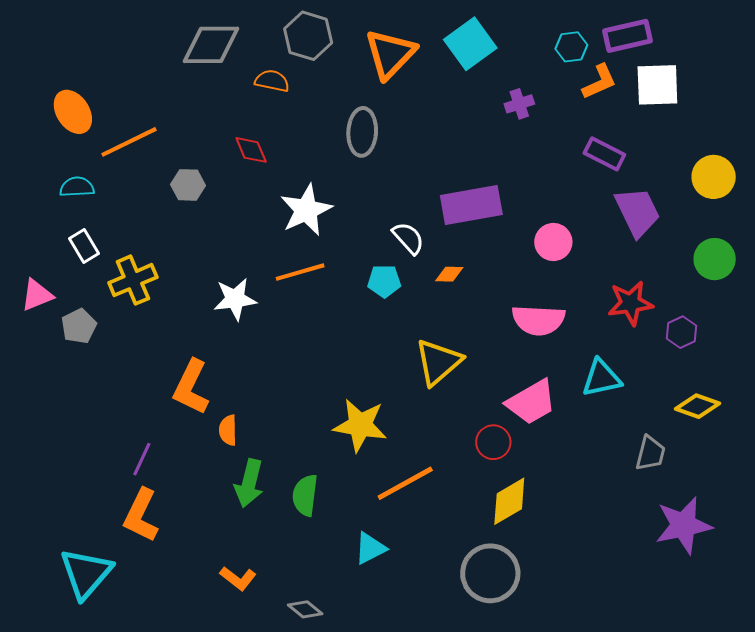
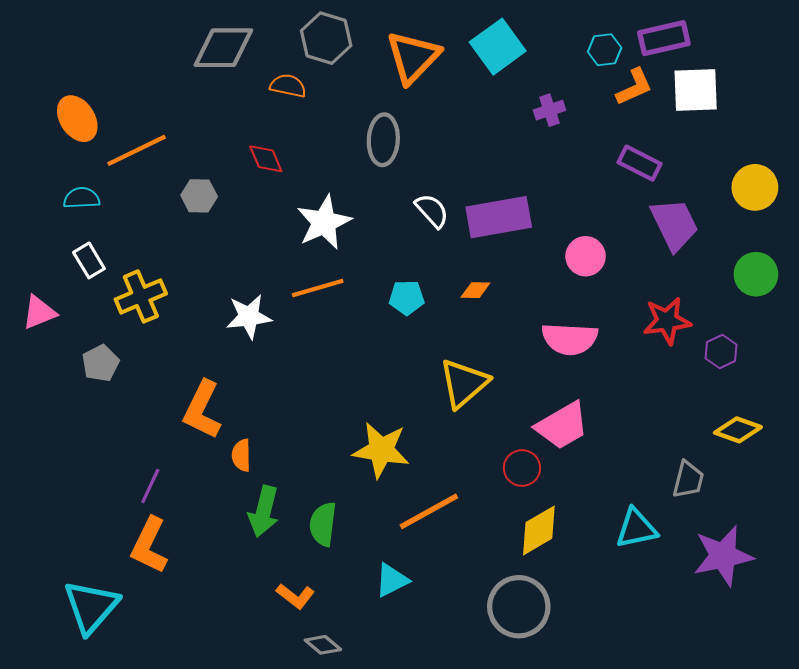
white semicircle: (408, 238) -> (432, 211), moved
gray pentagon: (79, 326) -> (101, 363), moved
cyan triangle: (601, 378) -> (636, 528), moved
orange L-shape: (238, 578) -> (295, 596), moved

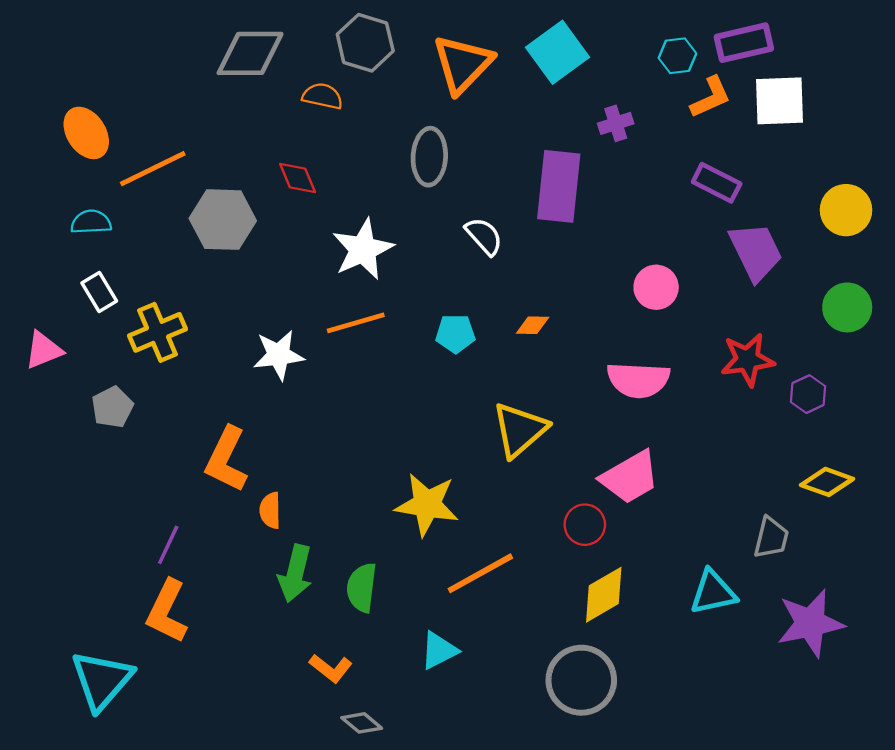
gray hexagon: (199, 196) -> (223, 220), size x1.6
purple rectangle: (499, 217) -> (559, 186), moved, turned -74

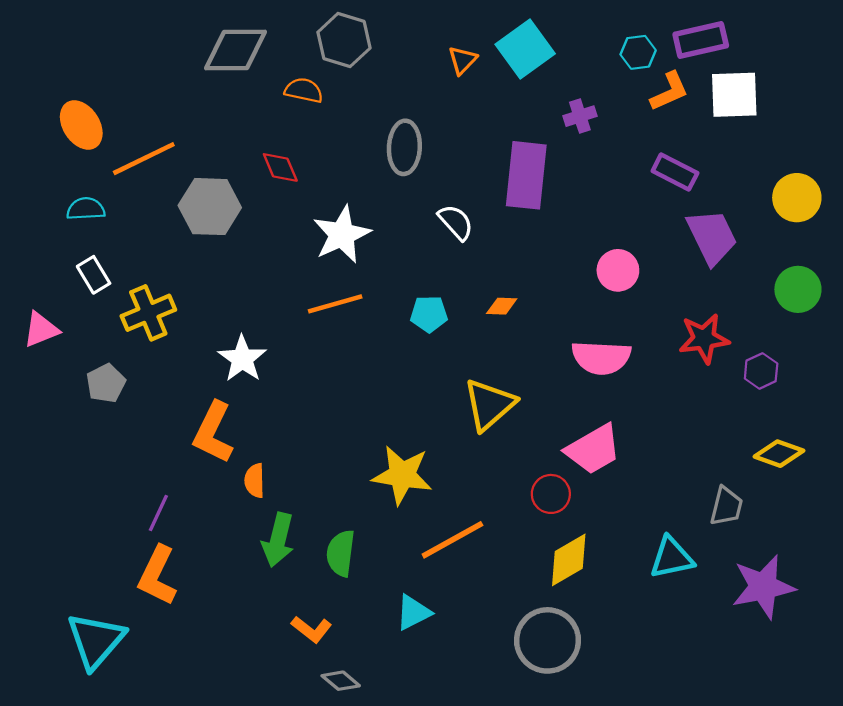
orange triangle: (463, 64) -> (463, 60), moved, size x0.5
white star: (279, 355) -> (242, 359), moved, turned -30

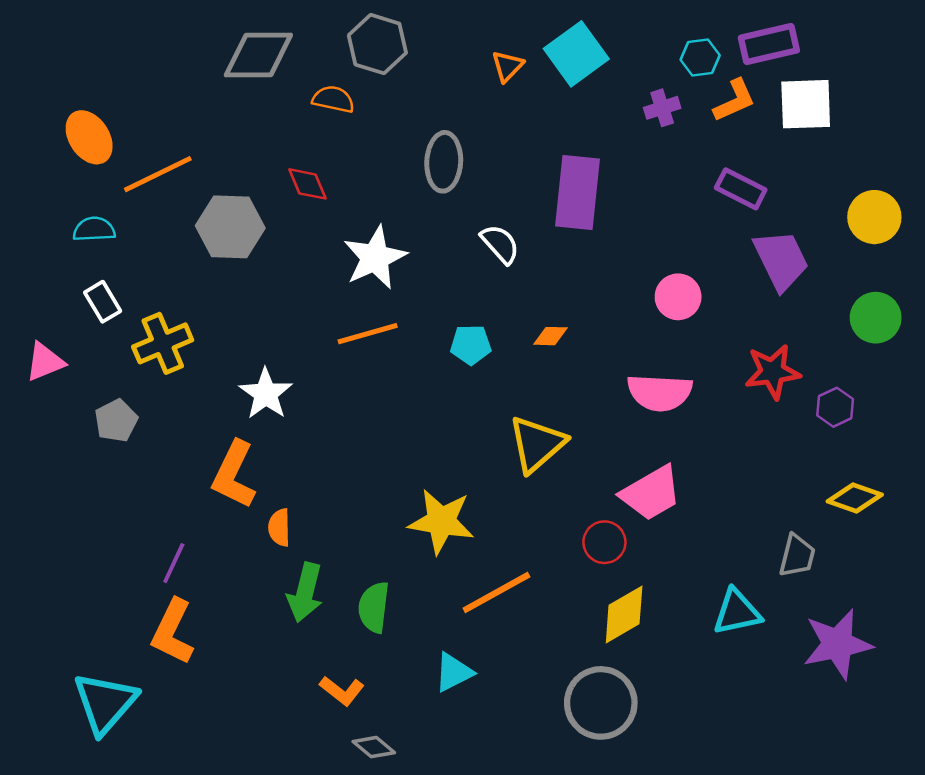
purple cross: (580, 116) -> (662, 108), moved

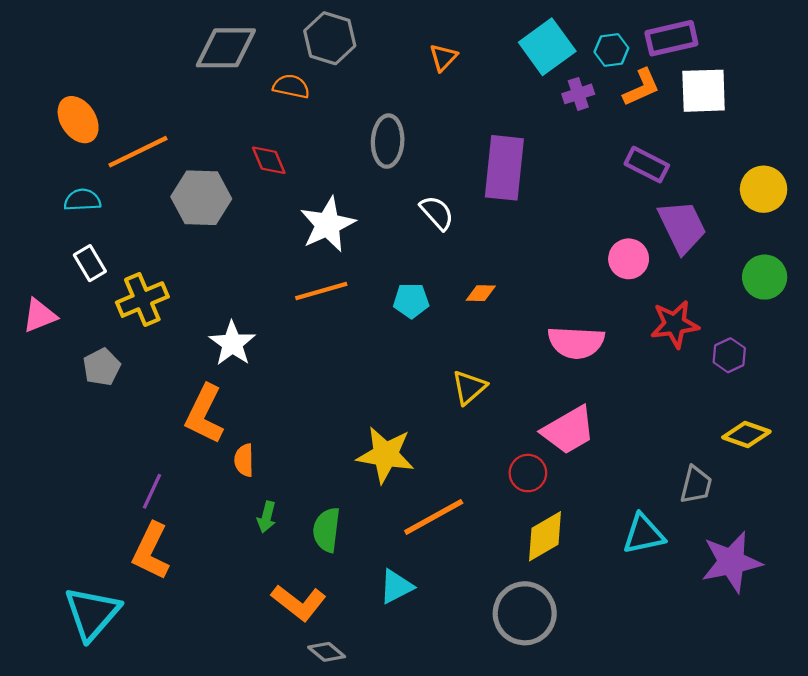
cyan square: (576, 54) -> (547, 47), moved
pink circle: (678, 297) -> (629, 259), moved
yellow triangle: (537, 444) -> (469, 387), size x0.7
green arrow: (305, 593) -> (267, 517), size x0.6
orange L-shape: (342, 691) -> (299, 603), size x1.4

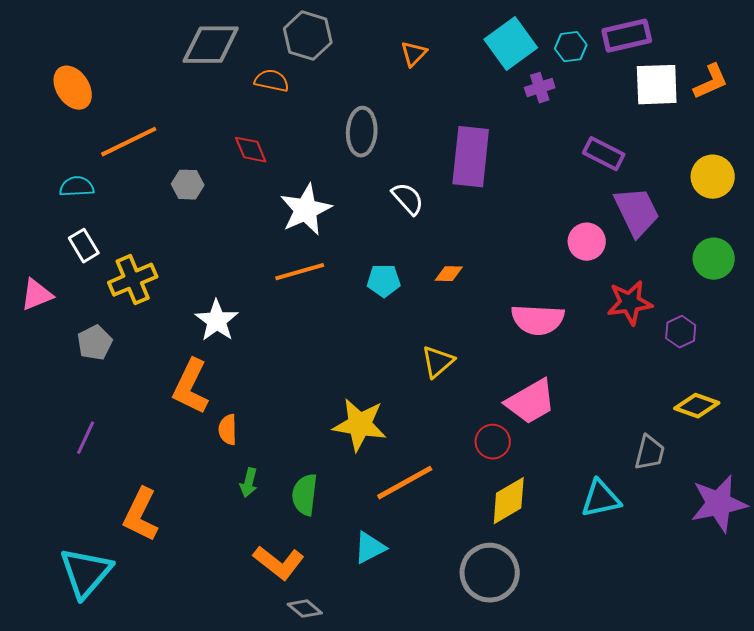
orange L-shape: (641, 87) -> (711, 82), moved
orange ellipse: (78, 120) -> (73, 88), moved
gray hexagon: (201, 198) -> (188, 185), size x0.6
purple line: (152, 491) -> (86, 438), moved
purple star: (731, 562) -> (719, 504), moved

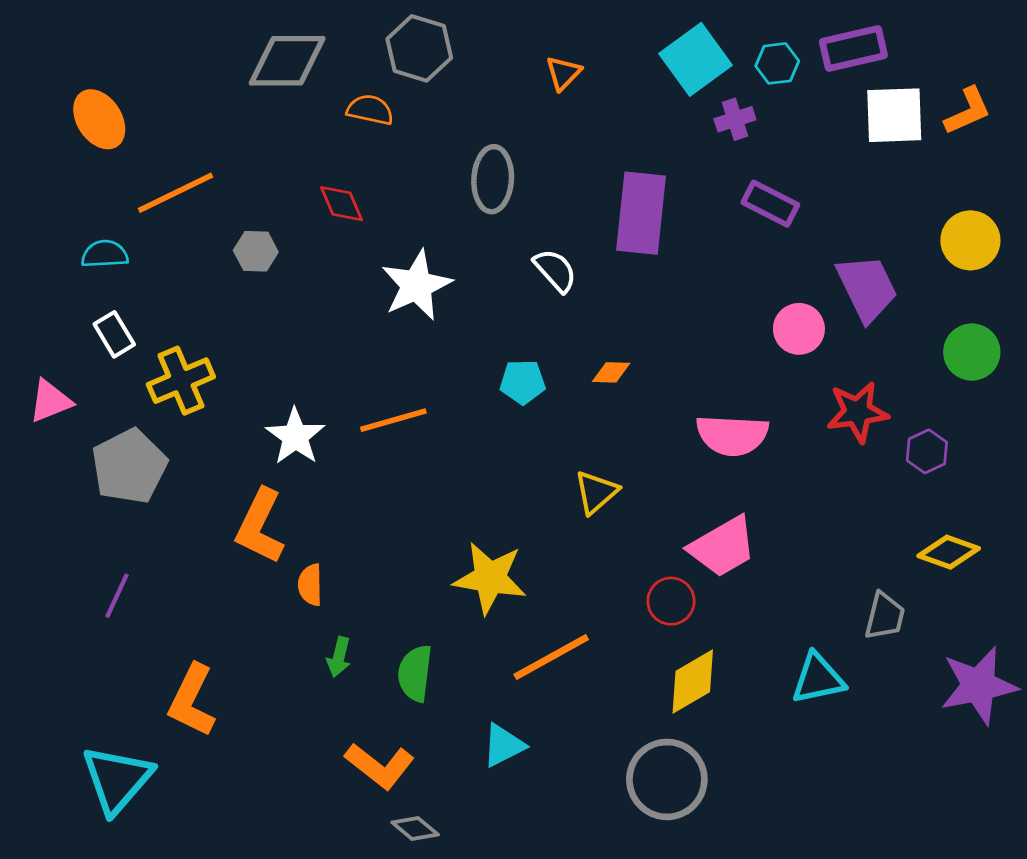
purple rectangle: (604, 154) -> (770, 204), moved
orange line: (300, 272) -> (393, 420), moved
gray pentagon: (95, 343) -> (129, 466), size x1.6

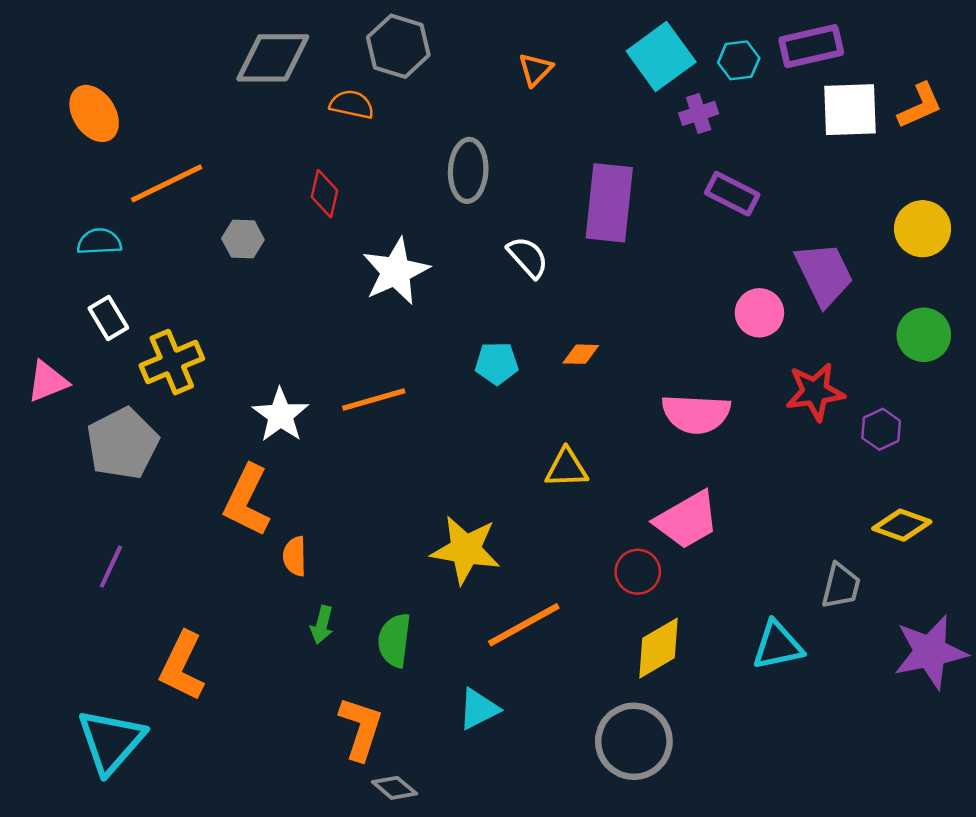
red diamond: (342, 204) -> (325, 194), turned 36
yellow triangle: (596, 492) -> (567, 468), turned 39
orange L-shape: (380, 766) -> (361, 728), turned -110

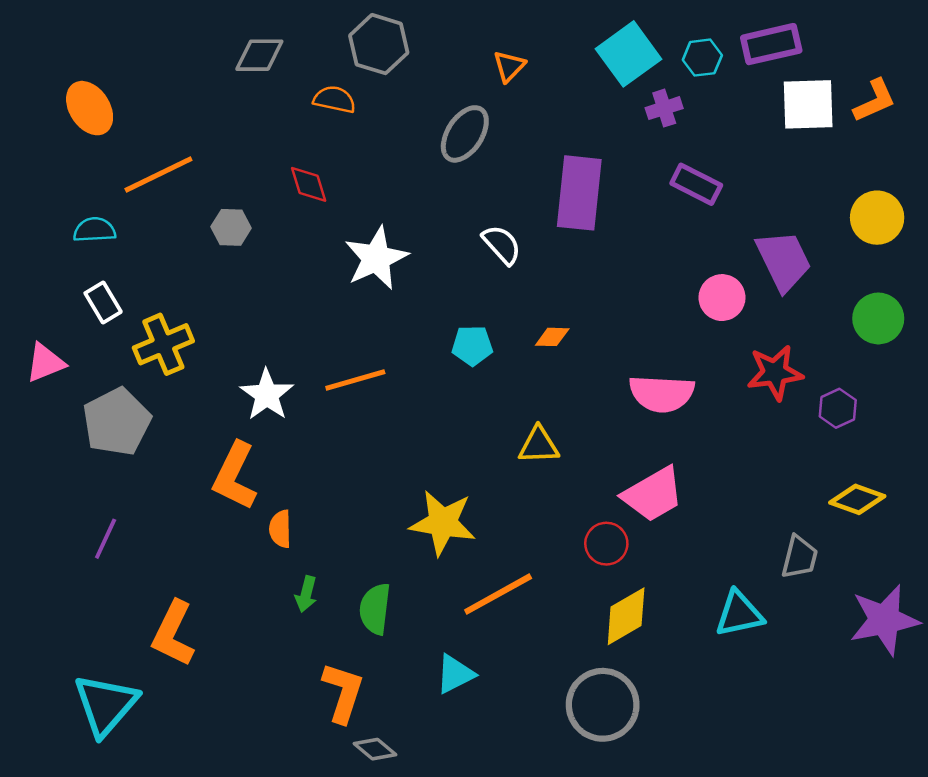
gray diamond: (273, 58) -> (259, 55), size x0.7
gray ellipse: (468, 170) -> (465, 134), moved, turned 30
red diamond: (325, 194) -> (309, 184), turned -30

